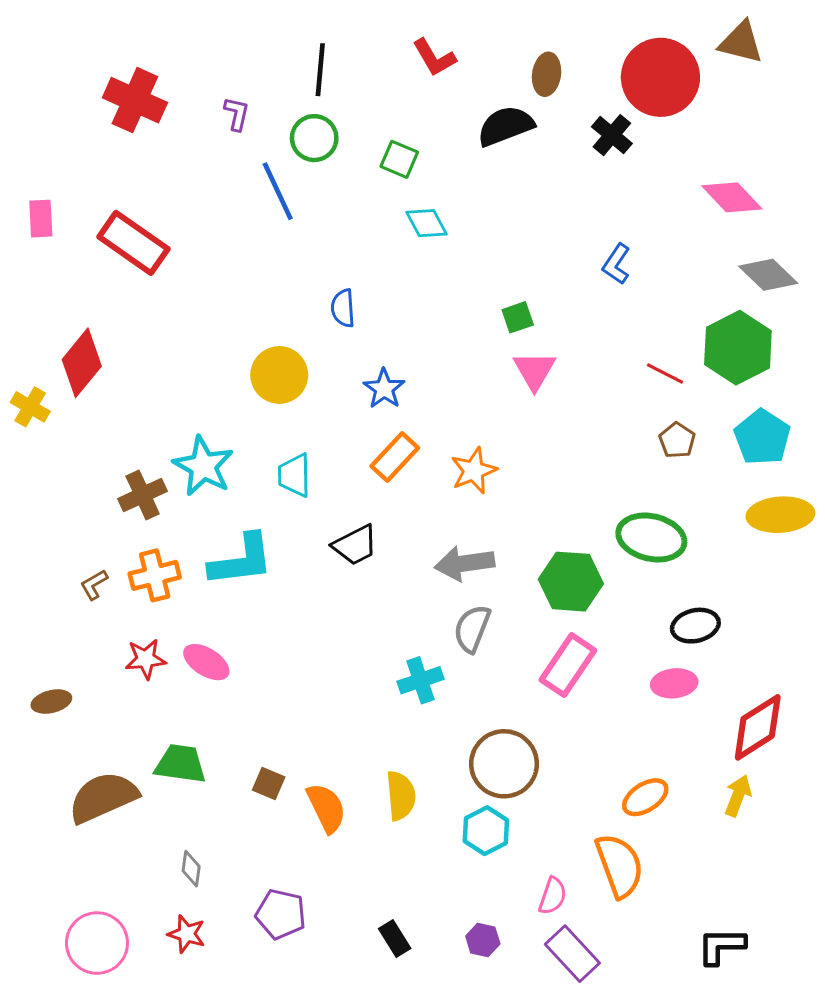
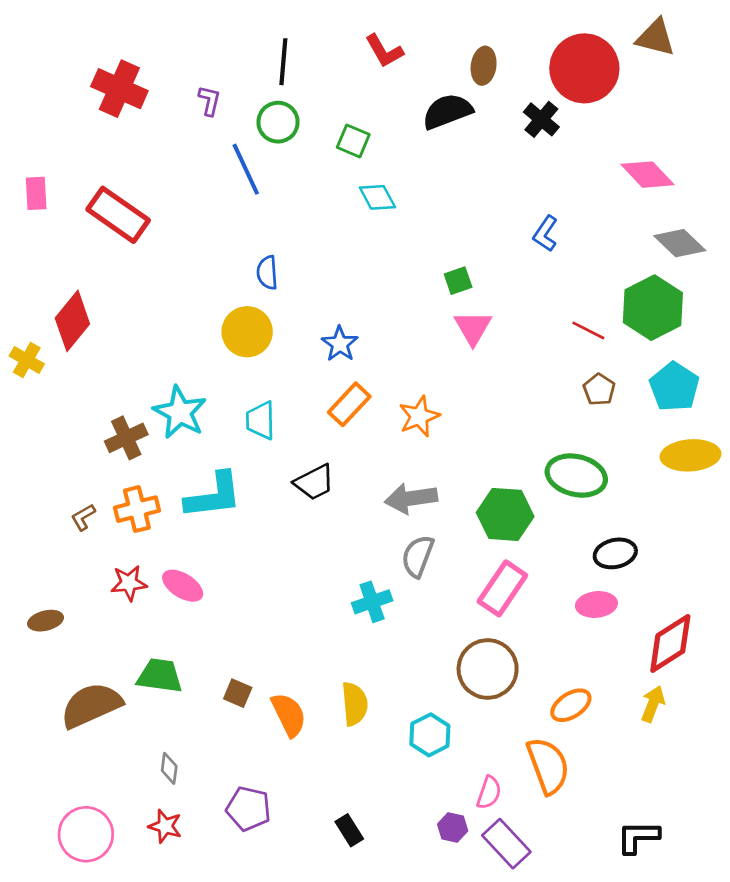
blue semicircle: (343, 308) -> (267, 273), moved
brown circle: (504, 764) -> (488, 669), moved
purple hexagon: (483, 940) -> (453, 828), moved

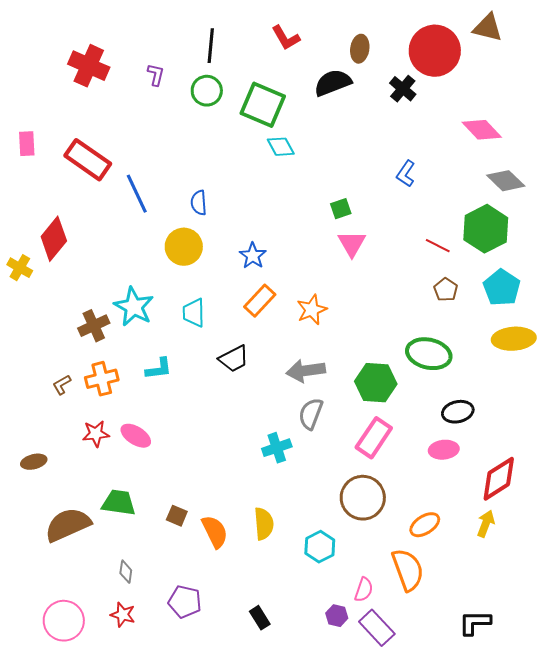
green square: (353, 141) -> (263, 105), size x1.8
blue line: (246, 169) -> (137, 194), moved
cyan L-shape: (214, 496) -> (159, 369), size x0.6

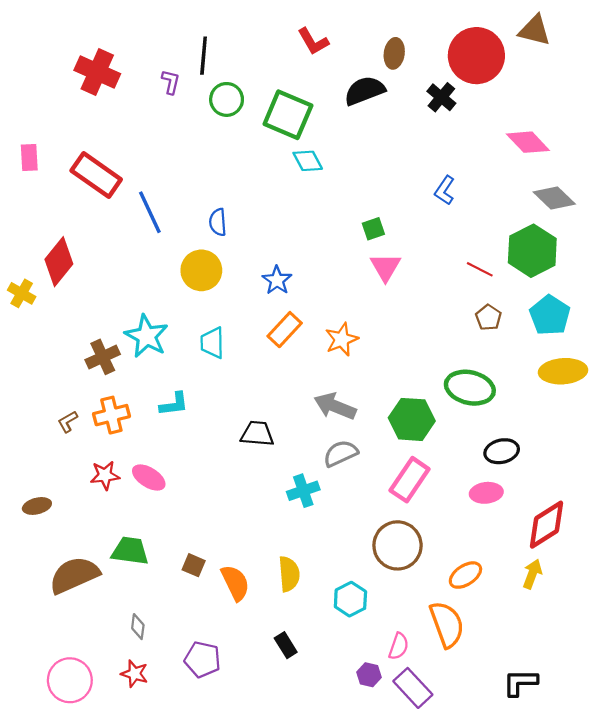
black line: (211, 46) -> (204, 56), moved
black trapezoid: (234, 359) -> (257, 434), moved, turned -148
gray arrow: (306, 371) -> (335, 406), turned 30
gray semicircle: (311, 414) -> (341, 453), turned 44
black rectangle: (260, 618) -> (286, 645), moved

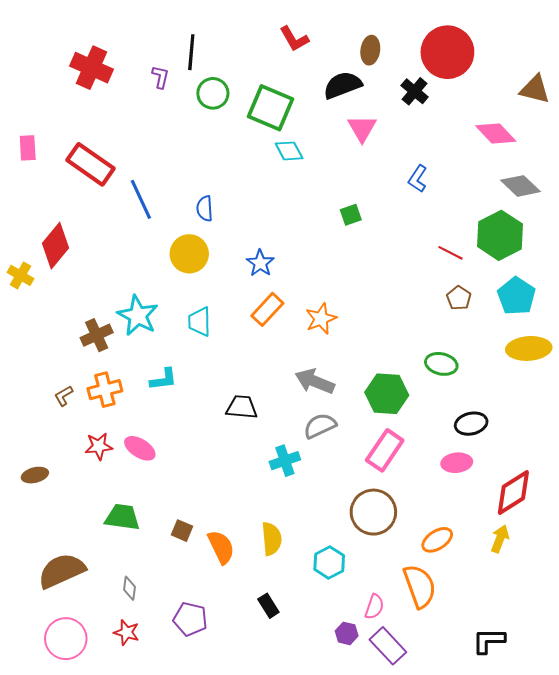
brown triangle: (534, 30) -> (535, 89), moved
pink triangle: (385, 267) -> (362, 128), moved
green ellipse: (470, 388) -> (441, 364), size x0.7
brown semicircle: (74, 575) -> (62, 571), moved

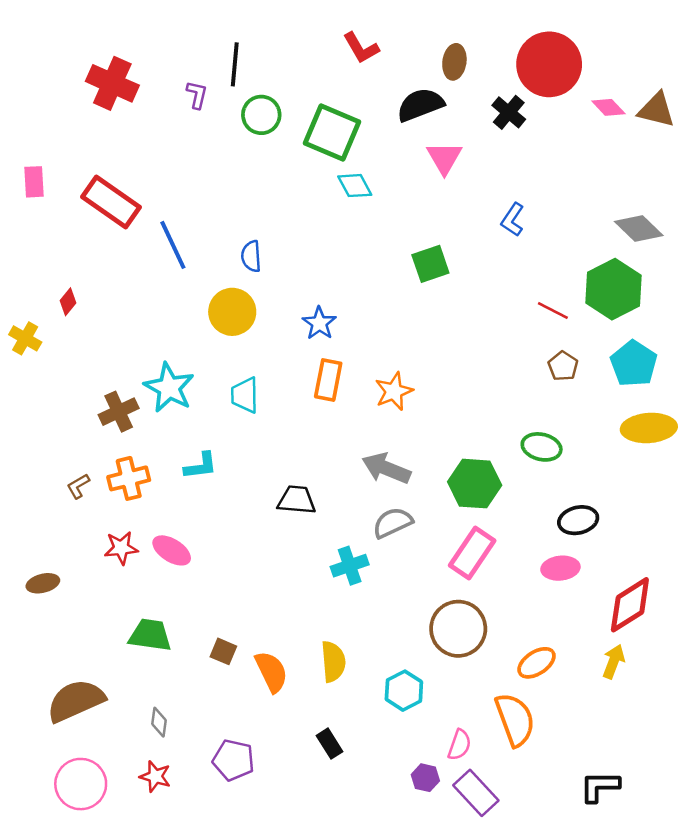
pink diamond: (496, 133) -> (608, 107), moved, size x0.7
green square: (351, 215) -> (430, 264), size x1.4
red diamond: (55, 246) -> (68, 302), size x0.5
orange rectangle: (267, 309) -> (328, 380), turned -32

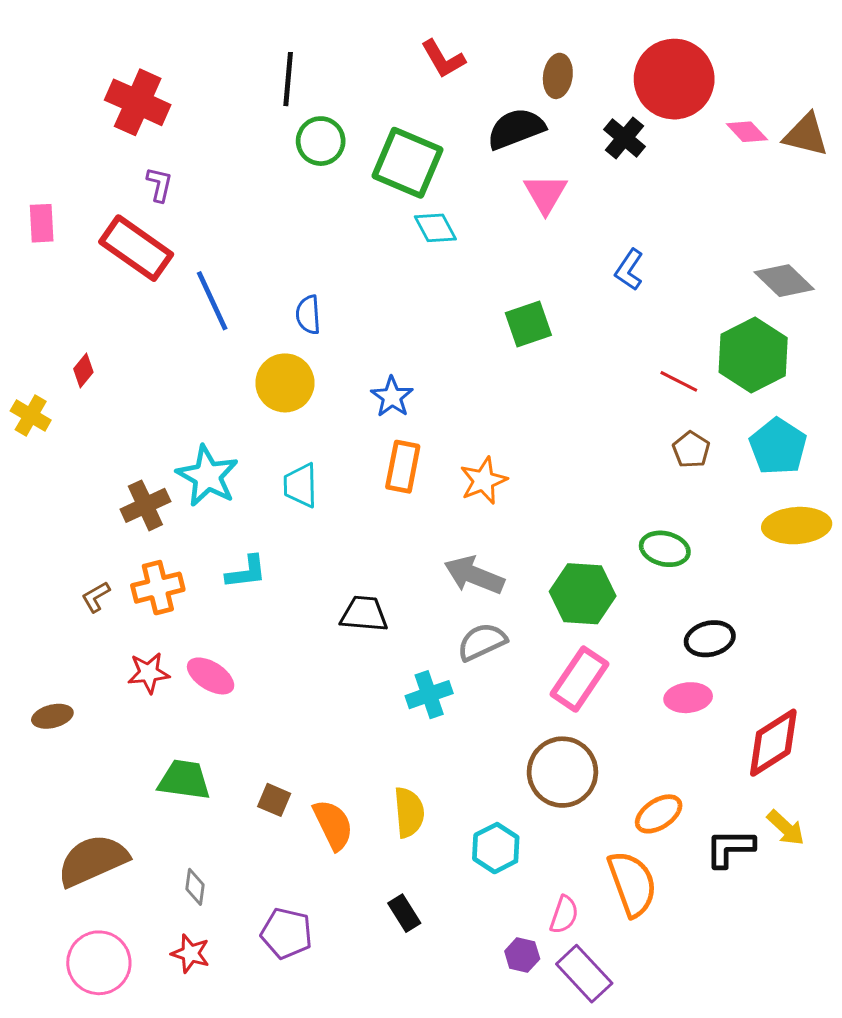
purple L-shape: (197, 95) -> (159, 184), moved
yellow arrow: (614, 662) -> (786, 828), moved, turned 112
black L-shape: (600, 787) -> (730, 848), moved

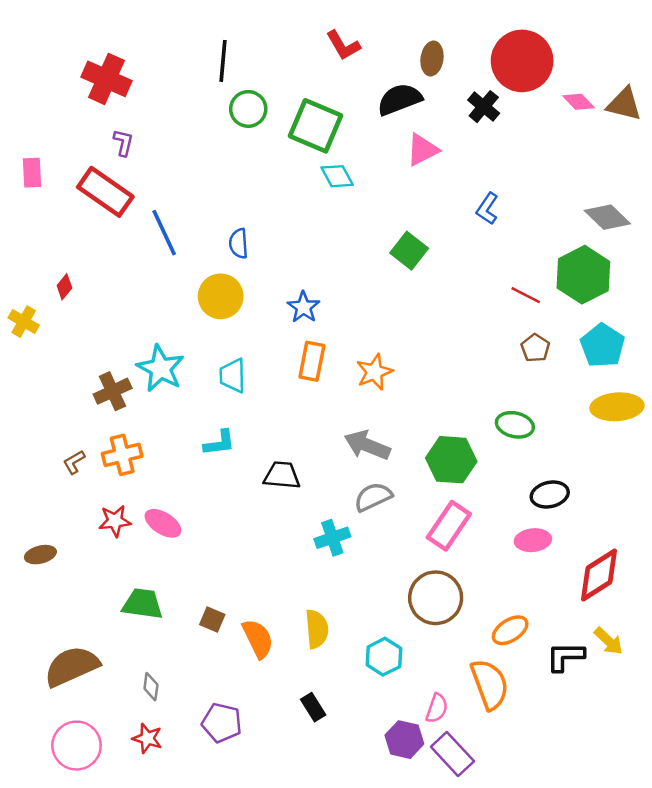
pink triangle: (545, 194) -> (422, 150), turned 33
green square: (528, 324) -> (409, 251), turned -33
cyan L-shape: (246, 572) -> (219, 443), moved
purple hexagon: (522, 955) -> (404, 740), size x1.4

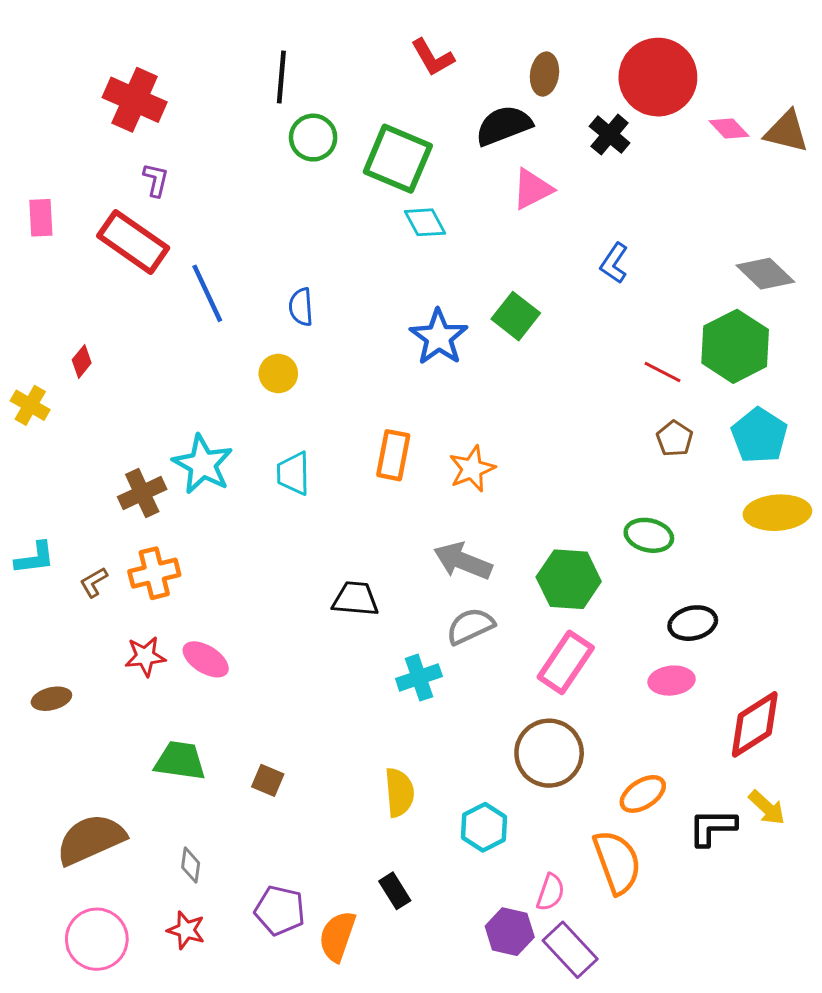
yellow circle: (221, 296) -> (278, 374), size x0.7
blue star: (303, 307) -> (439, 337), moved, size x1.4
cyan L-shape: (219, 443) -> (35, 558), moved
orange semicircle: (258, 639) -> (337, 936), moved, turned -135

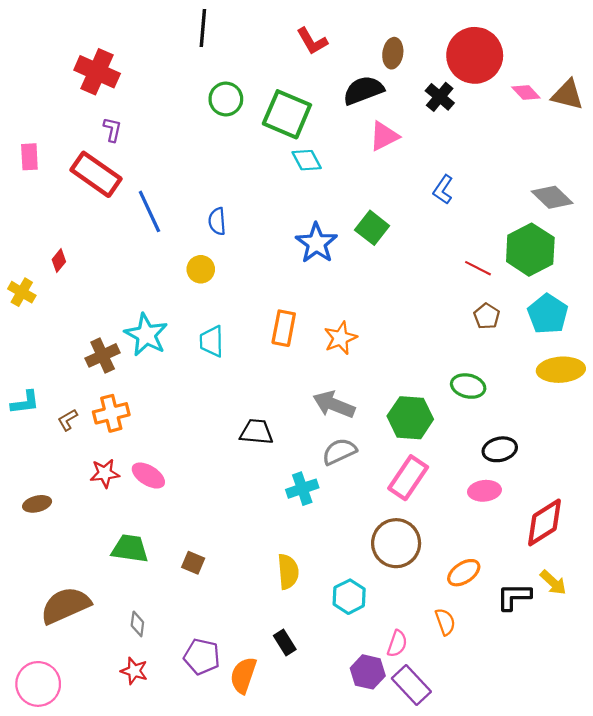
black line: (281, 77) -> (203, 28), moved
orange semicircle: (617, 862) -> (445, 622), size x0.6
pink circle: (97, 939) -> (38, 684), moved

